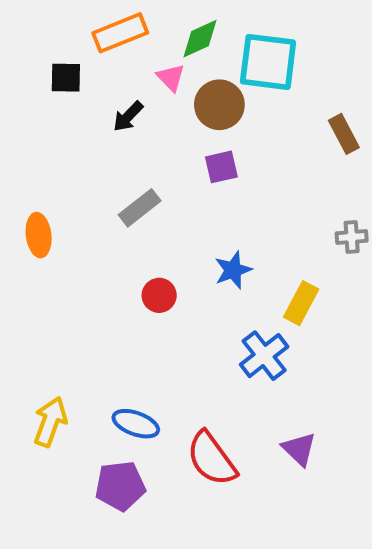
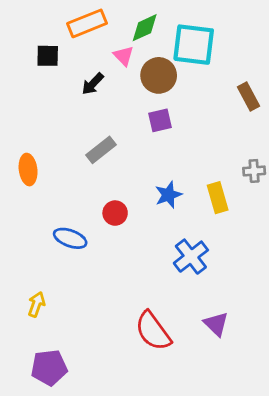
yellow rectangle: (301, 303) -> (218, 198), moved, turned -44
yellow arrow: (50, 422) -> (36, 304), size x0.7
blue ellipse: (136, 424) -> (70, 238), moved
purple pentagon: (120, 486) -> (49, 368), moved

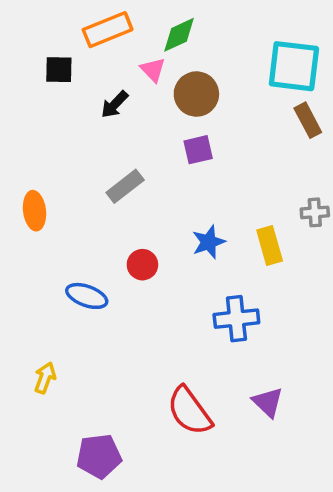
cyan square: (194, 45) -> (294, 66), moved
blue cross: (191, 257) -> (236, 319), turned 32
purple pentagon: (49, 368) -> (99, 456), moved

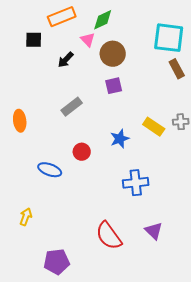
yellow rectangle: (270, 245) -> (154, 127), moved, turned -40

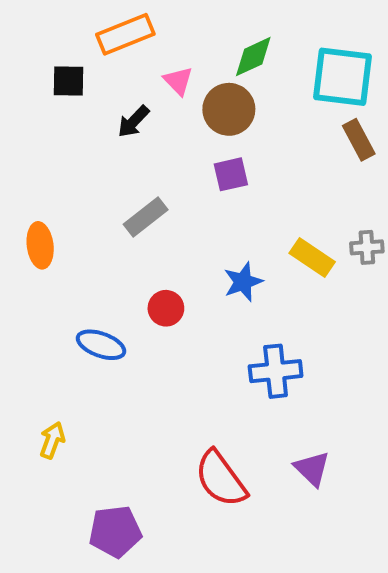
green diamond: (103, 20) -> (253, 57), moved

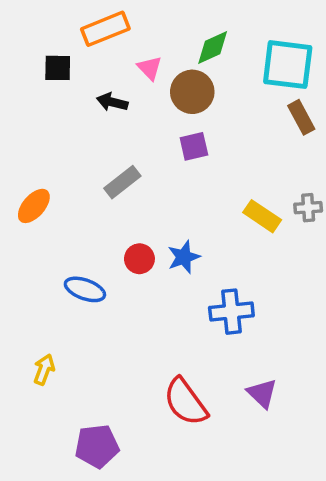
black arrow: (133, 122) -> (112, 102), turned 60
orange ellipse: (40, 245) -> (34, 206), turned 48
blue star: (243, 282) -> (184, 257), moved

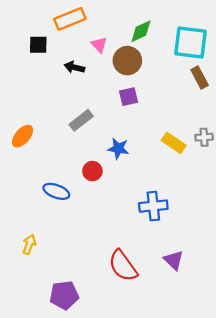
blue star: (184, 257) -> (118, 149), moved, turned 30

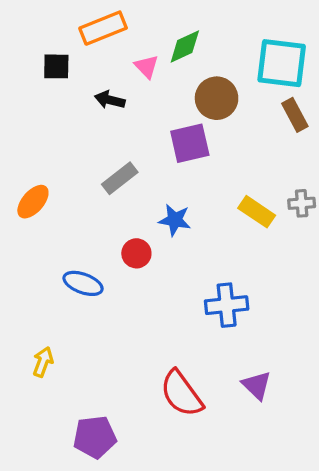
green diamond: (141, 31) -> (185, 46), moved
brown circle: (127, 61) -> (217, 98), moved
purple square: (128, 97) -> (190, 143), size x1.4

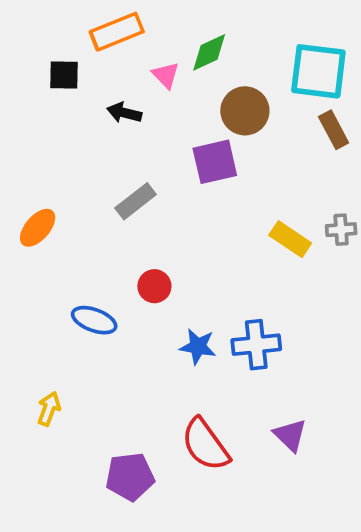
blue star: (175, 220) -> (198, 347), moved
purple pentagon: (95, 437) -> (130, 477), moved

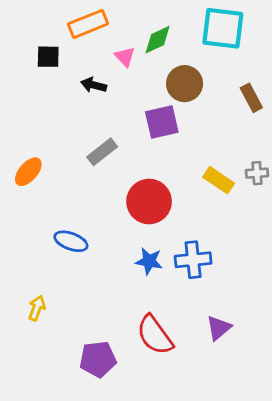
cyan square: (318, 71) -> (223, 28), moved
red circle: (154, 286) -> (149, 202), moved, size x1.8
purple triangle: (290, 435) -> (219, 328), turned 36

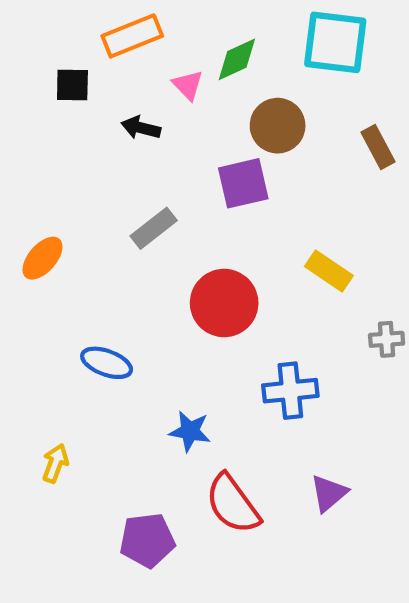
gray cross: (257, 173) -> (387, 339), moved
blue star: (149, 261) -> (190, 431), moved

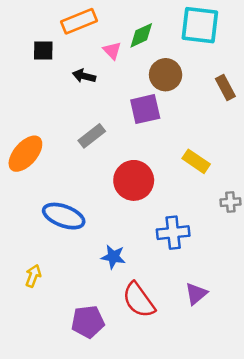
orange ellipse: (42, 258) -> (25, 154), size x1.4
blue ellipse: (107, 363) -> (64, 216), size x1.4

